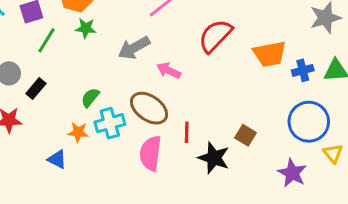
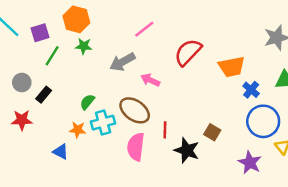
blue cross: (303, 70) -> (251, 90), moved, turned -35

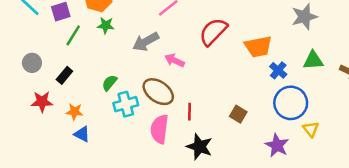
gray circle: (22, 82) -> (32, 63), moved
orange star: (78, 130) -> (74, 112), moved
black star: (187, 150) -> (199, 147), moved

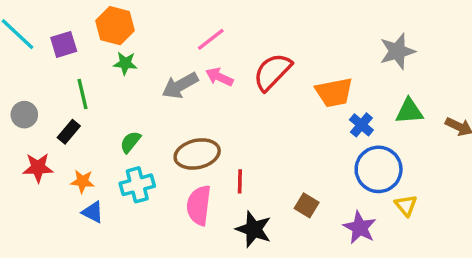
green line: (73, 35) -> (82, 94), moved, turned -45
pink arrow: (174, 60) -> (219, 77), moved
brown ellipse: (158, 92) -> (197, 154), turned -48
cyan cross: (126, 104) -> (137, 185), moved
brown square: (238, 114) -> (307, 205), moved

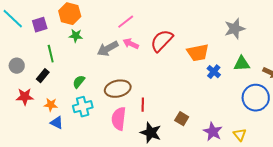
blue circle: (379, 169) -> (256, 98), moved
yellow triangle: (406, 205) -> (240, 135), moved

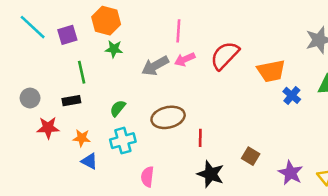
pink line: (126, 22) -> (178, 31), turned -48
pink arrow: (131, 44) -> (185, 59), turned -49
gray circle: (17, 66) -> (30, 98), moved
black rectangle: (43, 76) -> (71, 101), turned 40
pink semicircle: (119, 119) -> (147, 177), moved, size x0.7

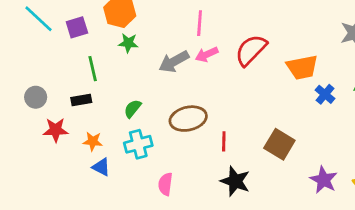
brown square: (251, 156) -> (279, 144), moved, size x1.5

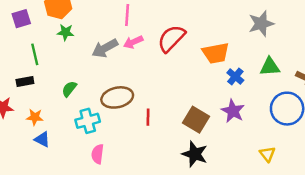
cyan cross: (138, 144) -> (88, 121), moved
purple star: (324, 180) -> (233, 111), moved
black star: (235, 181) -> (195, 154), moved

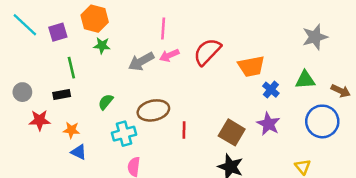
gray star: (261, 24) -> (315, 37), moved

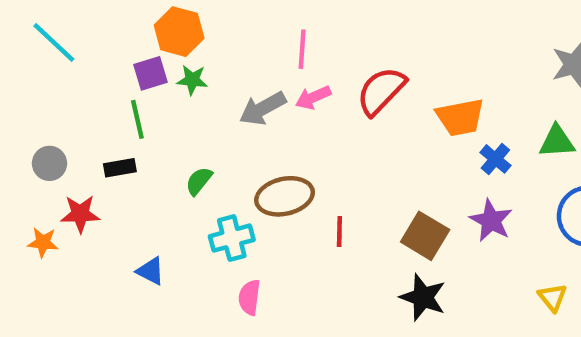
purple square: (58, 32) -> (151, 73), moved
orange star: (71, 130) -> (43, 242), moved

